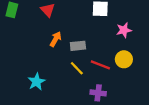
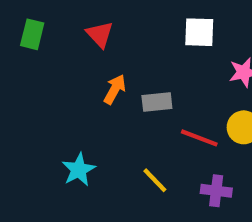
yellow line: (77, 68) -> (155, 180), moved
purple cross: (98, 93) -> (216, 191), moved

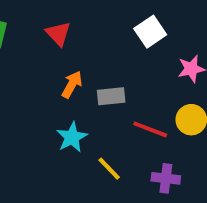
white square: (199, 32) -> (150, 32), turned -36
cyan star: (79, 170) -> (72, 137), moved

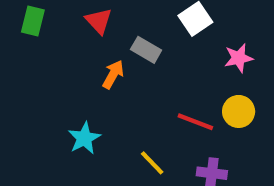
gray rectangle: (111, 96) -> (146, 50), moved, turned 36
cyan star: (72, 137) -> (84, 138), moved

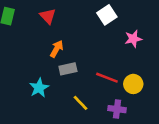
gray rectangle: (146, 50) -> (68, 69), moved, turned -42
yellow circle: (239, 111) -> (133, 84), moved

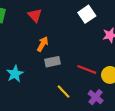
cyan star: (39, 88) -> (15, 74), moved
purple cross: (117, 109) -> (96, 97), turned 32

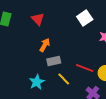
cyan star: (15, 74) -> (37, 82), moved
yellow line: (64, 92) -> (64, 79), moved

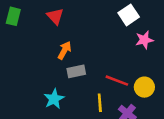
white square: (85, 18) -> (129, 15), moved
yellow line: (64, 79) -> (100, 103), moved, turned 40

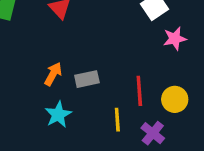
orange arrow: (64, 50) -> (53, 74), moved
red line: (117, 81) -> (139, 91), turned 65

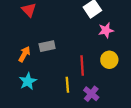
gray rectangle: (87, 79) -> (47, 46), moved
yellow circle: (175, 99) -> (109, 60), moved

